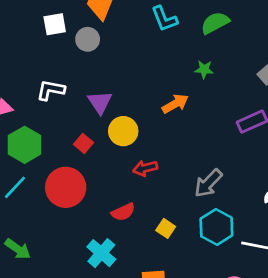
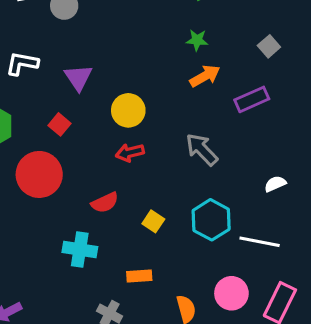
orange arrow: (175, 104) -> (205, 76), moved
yellow circle: (123, 131) -> (128, 110), moved
gray arrow: (208, 183) -> (202, 149), moved, turned 92
cyan cross: (101, 253) -> (80, 250), turned -32

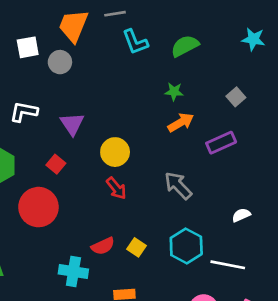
red arrow: (130, 153) -> (116, 188), turned -115
red semicircle: (105, 203) -> (103, 246), moved

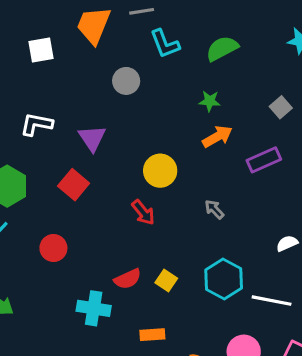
gray circle: (60, 62) -> (126, 81), moved
yellow circle: (115, 152) -> (160, 171), moved
red square: (56, 164) -> (74, 185), size x1.4
gray arrow: (178, 186) -> (214, 209), size x0.6
red circle: (38, 207) -> (53, 248), moved, size x0.6

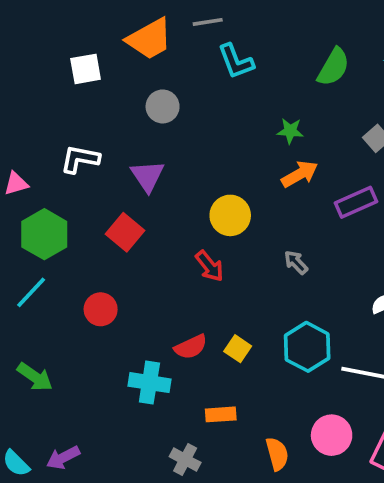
orange trapezoid: (94, 25) -> (149, 39), turned -141
green semicircle: (222, 48) -> (333, 67), moved, turned 148
gray circle: (126, 81) -> (163, 106), moved

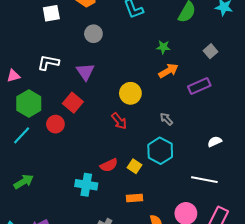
red circle: (101, 309) -> (55, 124), moved
cyan hexagon: (307, 347) -> (160, 151), moved
green arrow: (35, 377) -> (24, 182), turned -66
orange rectangle: (221, 414) -> (135, 198), moved

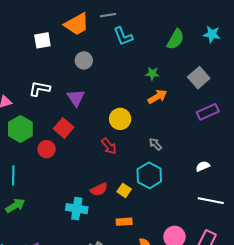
gray square: (211, 51) -> (199, 78), size x1.5
purple rectangle: (199, 86) -> (208, 112), moved
cyan line: (22, 135) -> (13, 175), moved, turned -42
white line: (204, 180) -> (211, 201), moved

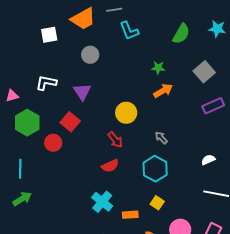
red semicircle: (99, 189) -> (110, 166), moved
yellow square: (124, 190) -> (157, 203), moved
cyan cross: (77, 209) -> (102, 202), moved, turned 30

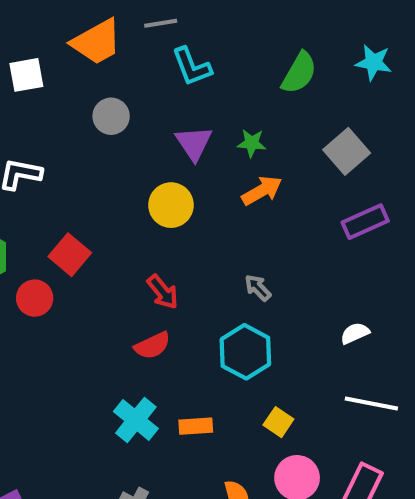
purple triangle: (82, 92) -> (194, 143), moved
yellow circle: (126, 113) -> (171, 205), moved
yellow square: (157, 203) -> (278, 422), moved
orange rectangle: (130, 215) -> (196, 426), moved

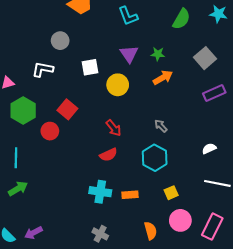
white square: (26, 75) -> (90, 67), moved
gray circle: (111, 116) -> (60, 41), moved
cyan cross: (136, 420) -> (100, 192), turned -30
yellow square: (278, 422) -> (171, 193), turned 32

